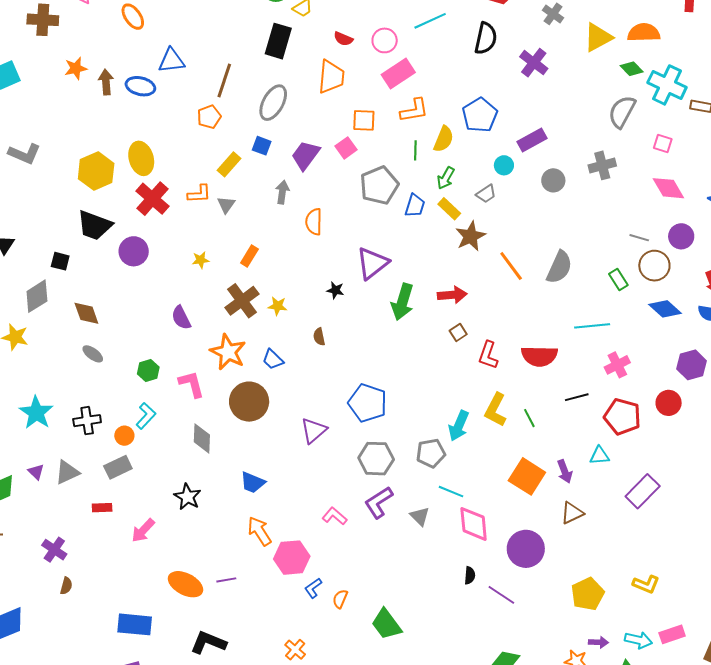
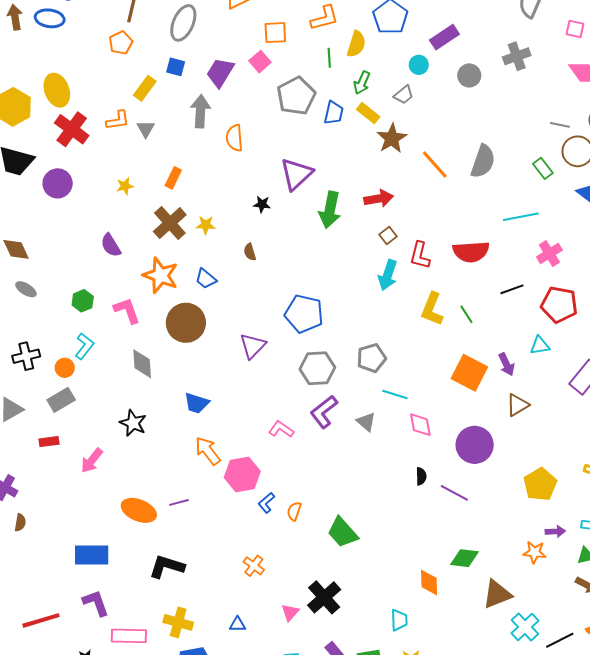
gray arrow: (282, 192) -> (200, 111), size x1.4
cyan arrow: (459, 426) -> (388, 275), moved
pink diamond: (474, 524) -> (420, 425), size x0.7

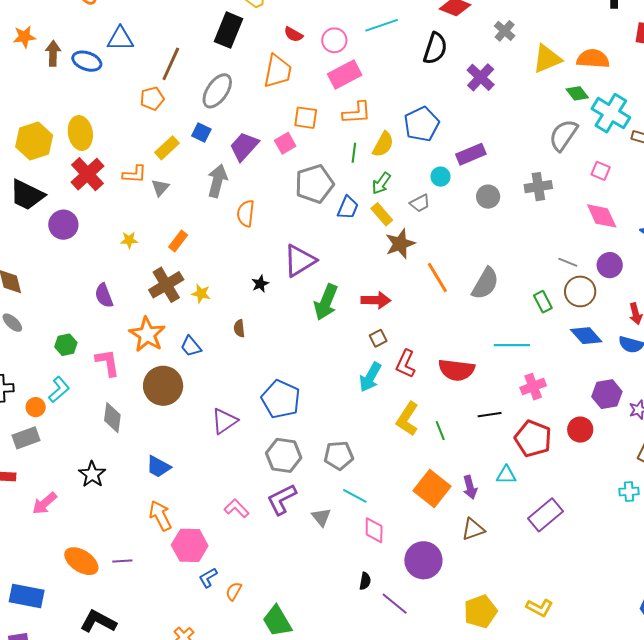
black star: (262, 204) -> (260, 284), turned 30

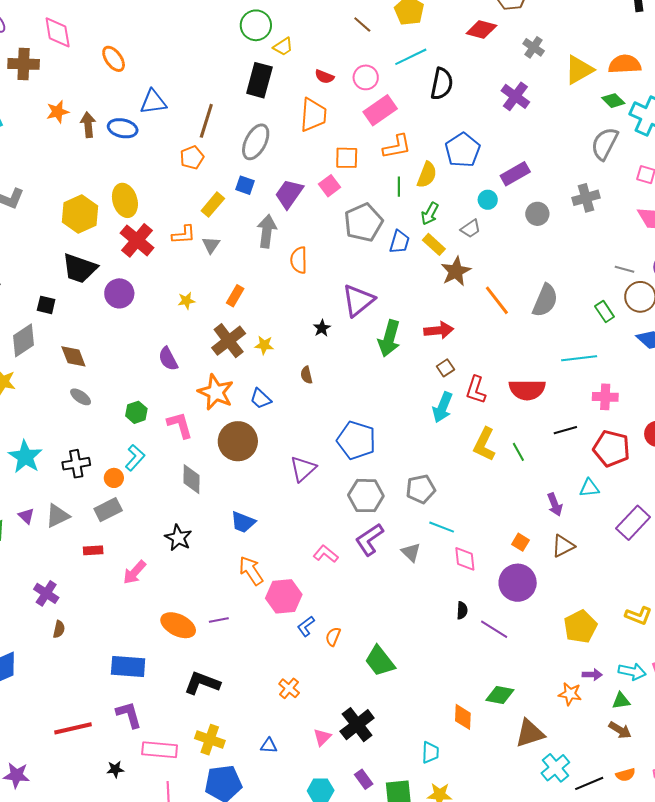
black semicircle: (435, 48) -> (442, 84), moved
pink cross: (533, 387) -> (605, 397), turned 30
orange square: (432, 488) -> (520, 542), moved, size x0.5

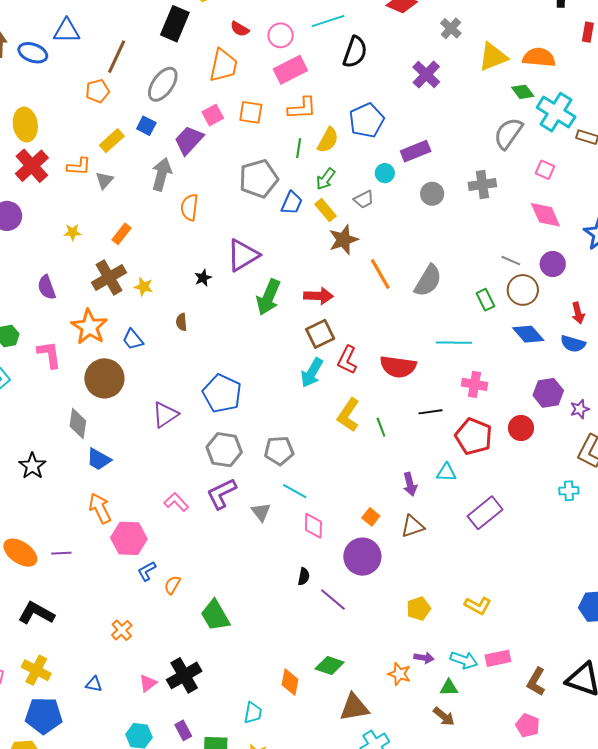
pink square: (329, 186) -> (213, 115), moved
brown square: (445, 368) -> (320, 334), size x1.6
gray diamond: (191, 479) -> (78, 424), moved
yellow pentagon: (580, 627) -> (419, 609), size x0.7

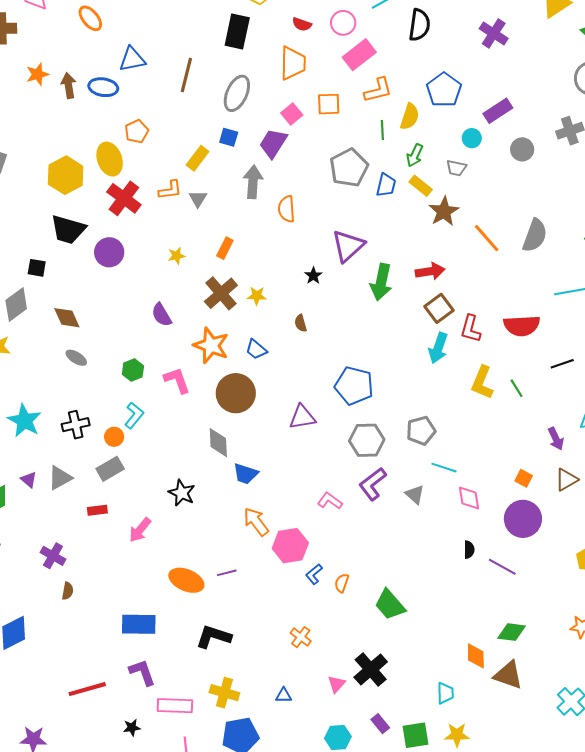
orange pentagon: (97, 91) -> (137, 131), moved
gray trapezoid: (364, 199) -> (456, 168), turned 50
purple triangle: (165, 415) -> (302, 417), turned 36
brown triangle: (354, 707) -> (508, 675), moved, turned 40

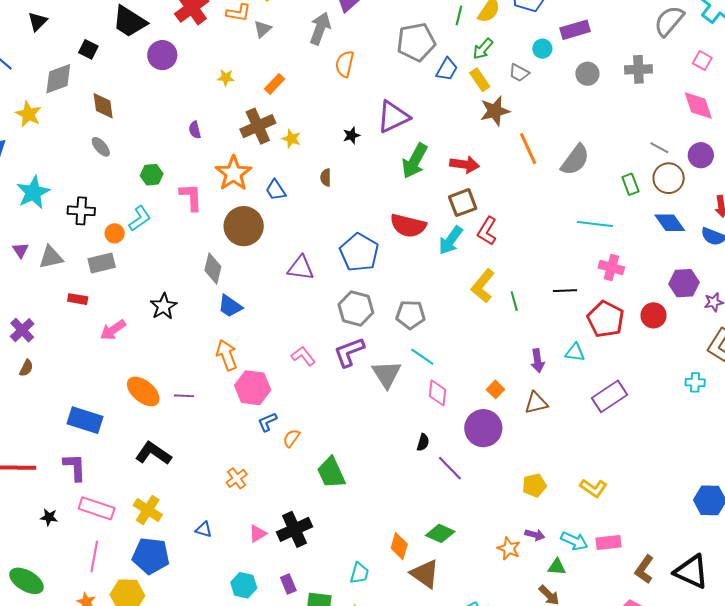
purple semicircle: (162, 315) -> (195, 130), size x0.7
red semicircle: (522, 326) -> (408, 226), moved
gray triangle: (415, 494) -> (387, 374), size x1.5

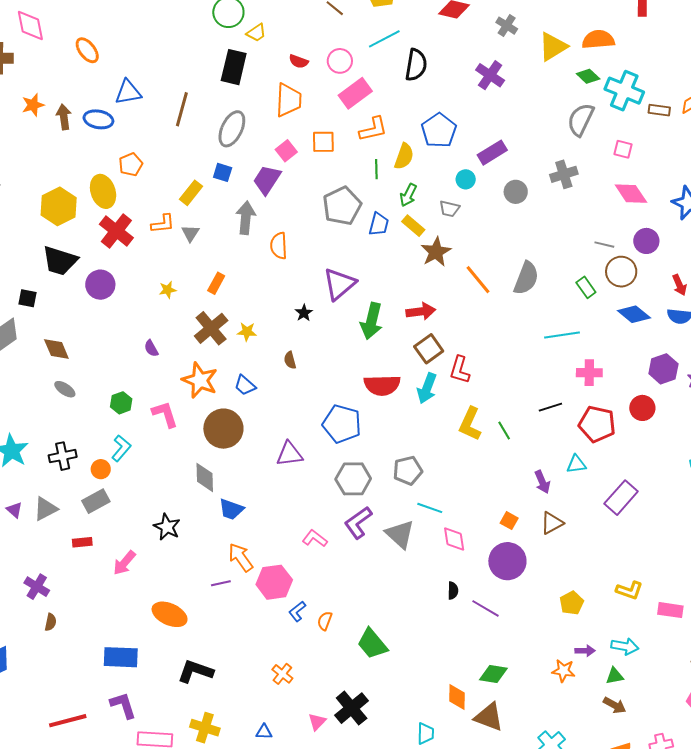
purple line: (184, 396) -> (221, 583), moved
pink rectangle: (608, 542) -> (670, 610), moved, turned 30

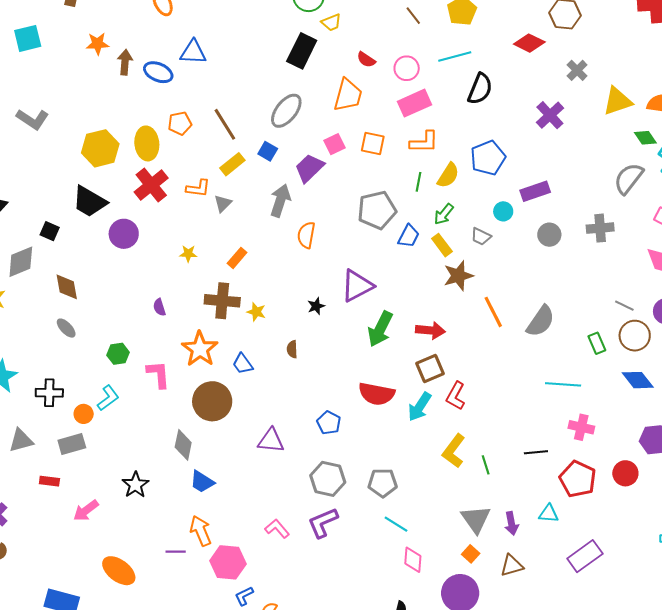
brown line: (182, 109) -> (225, 124), moved, turned -60
brown cross: (211, 328) -> (222, 301), turned 32
blue pentagon: (342, 424) -> (329, 423), size x0.6
gray triangle: (400, 534) -> (476, 519), moved

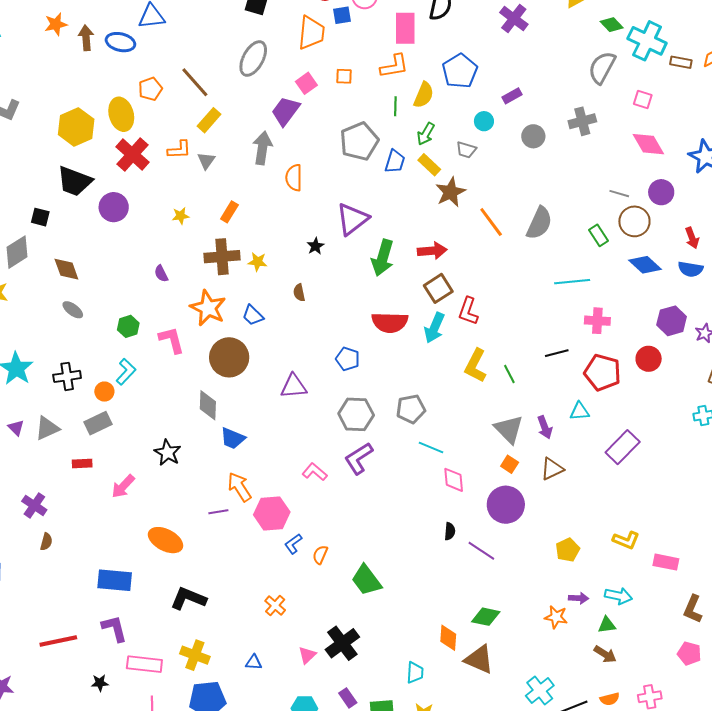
pink rectangle: (414, 103) -> (405, 28), moved, turned -56
orange square: (373, 144) -> (344, 76), size x0.7
blue square: (268, 151) -> (342, 15), moved, turned -30
purple rectangle: (535, 191) -> (512, 96), size x0.7

